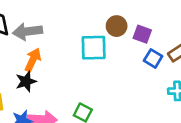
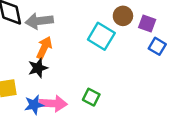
cyan square: (94, 48) -> (101, 36), turned 32

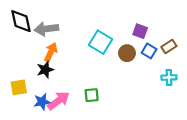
brown circle: (123, 16) -> (127, 53), moved
green square: (91, 97) -> (92, 95), turned -32
pink arrow: (53, 103) -> (59, 101), turned -40

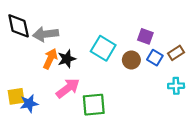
black star: (45, 70) -> (67, 59), moved
green square: (92, 95) -> (94, 105), size x1.5
pink arrow: (59, 101) -> (68, 88), moved
blue star: (42, 102) -> (29, 103), moved

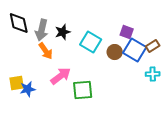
gray arrow: (46, 34) -> (42, 30), turned -70
blue square: (155, 58) -> (135, 50), size x1.6
orange arrow: (50, 59) -> (46, 51), turned 120
black star: (67, 59) -> (63, 32), moved

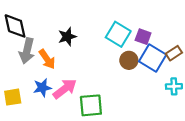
gray arrow: (42, 30) -> (27, 51), moved
cyan square: (91, 42) -> (118, 34), moved
blue star: (28, 89) -> (42, 88), moved

